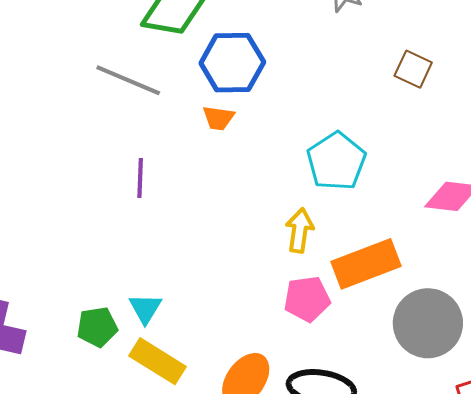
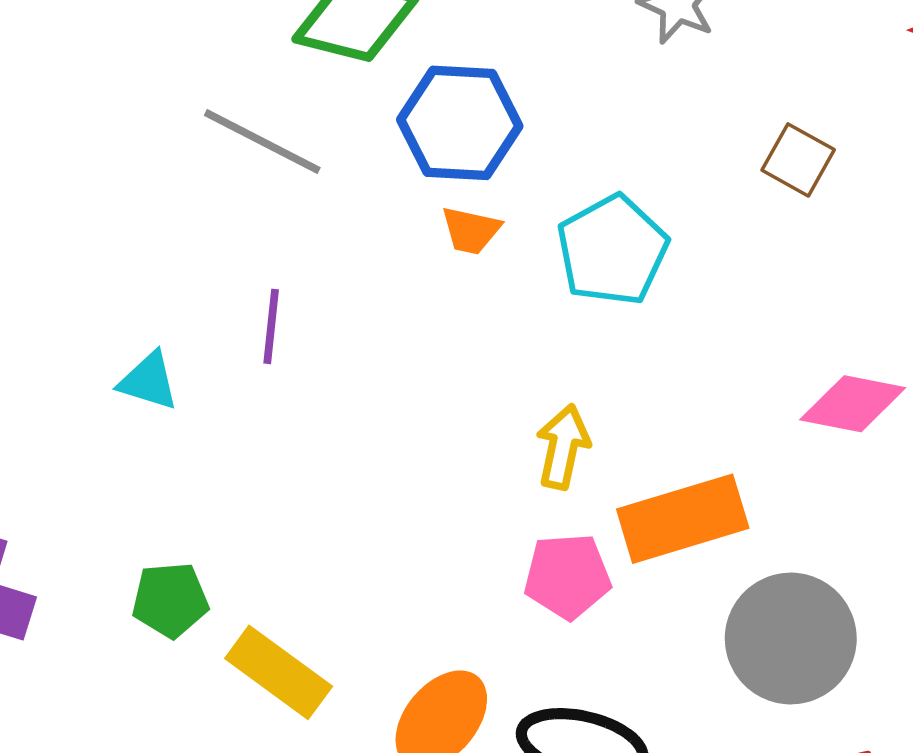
orange trapezoid: (218, 118) -> (471, 230), moved
cyan pentagon: (336, 161) -> (612, 250), moved
cyan triangle: (145, 308) -> (149, 381), moved, turned -48

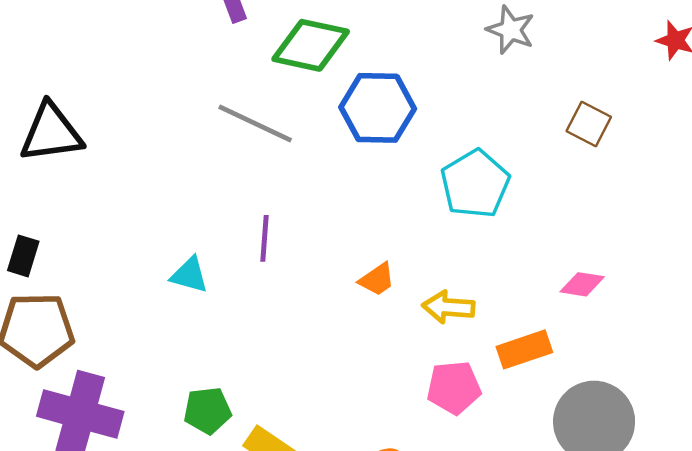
orange trapezoid: (471, 230) -> (377, 279), moved, turned -45
pink diamond: (853, 404) -> (582, 284), moved, size x0.7
yellow arrow: (563, 447) -> (448, 307), turned -96
orange rectangle: (683, 519) -> (524, 349), size x0.7

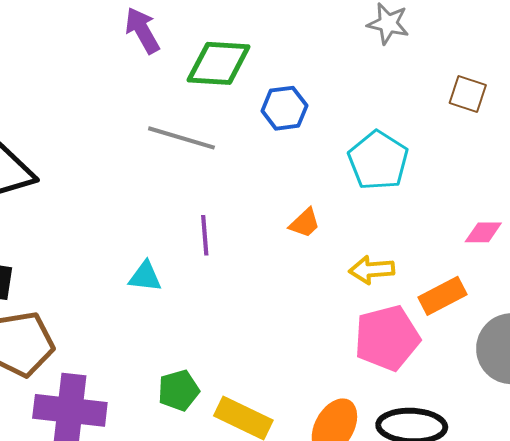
blue hexagon: (378, 108) -> (284, 108), size x0.7
orange trapezoid: (377, 279) -> (305, 223), moved
pink pentagon: (454, 388) -> (387, 338), size x1.4

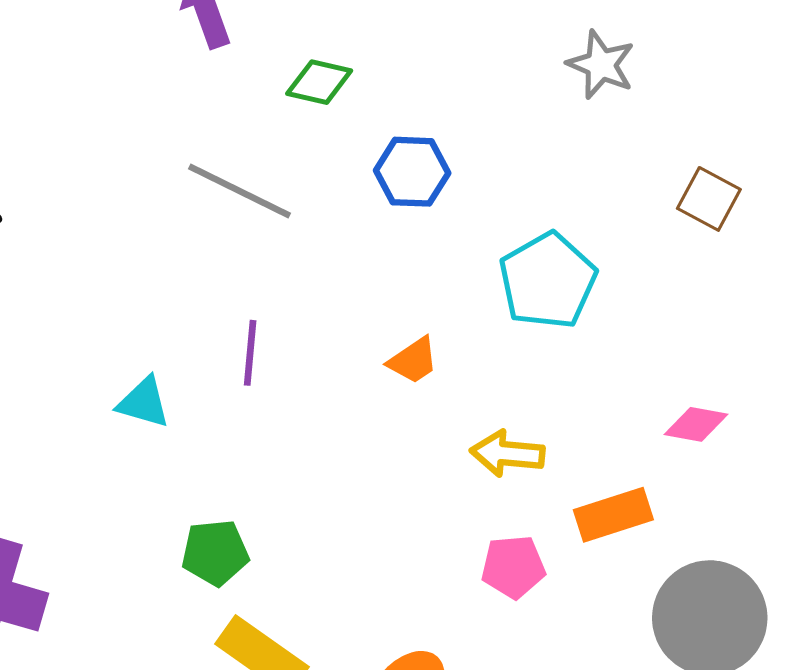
green diamond: (219, 63) -> (319, 82), size x0.6
pink pentagon: (387, 338) -> (513, 567), size x0.6
green pentagon: (179, 390) -> (215, 553), moved

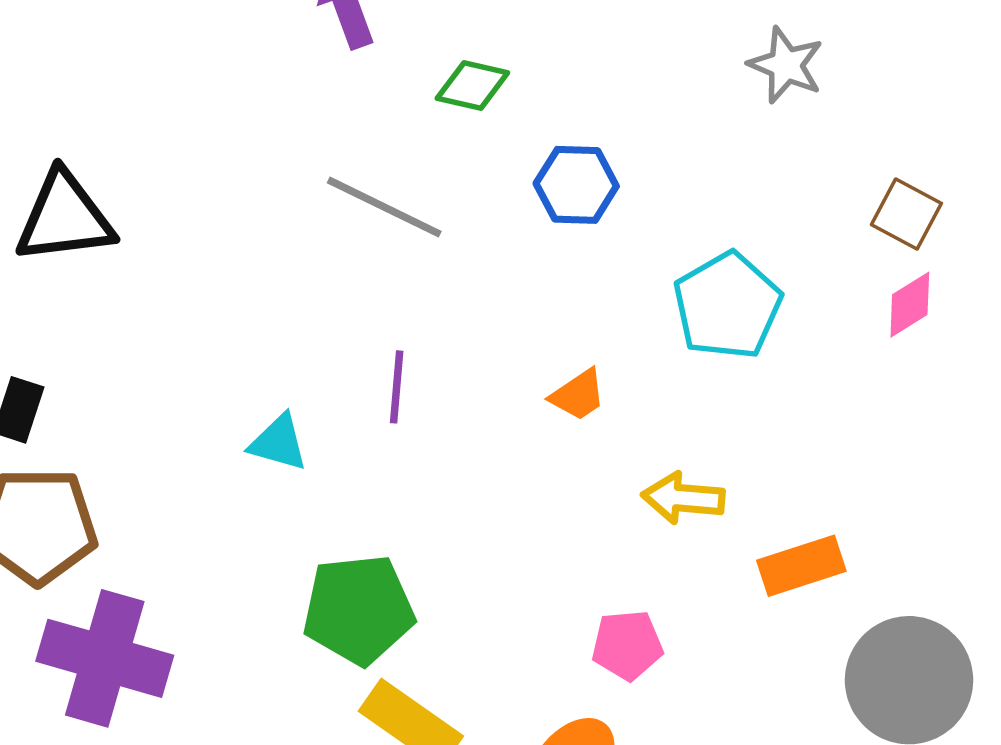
pink diamond: (696, 424) -> (910, 305), moved, turned -42
green pentagon: (215, 553) -> (358, 609), size x1.5
pink pentagon: (513, 567) -> (627, 645), moved

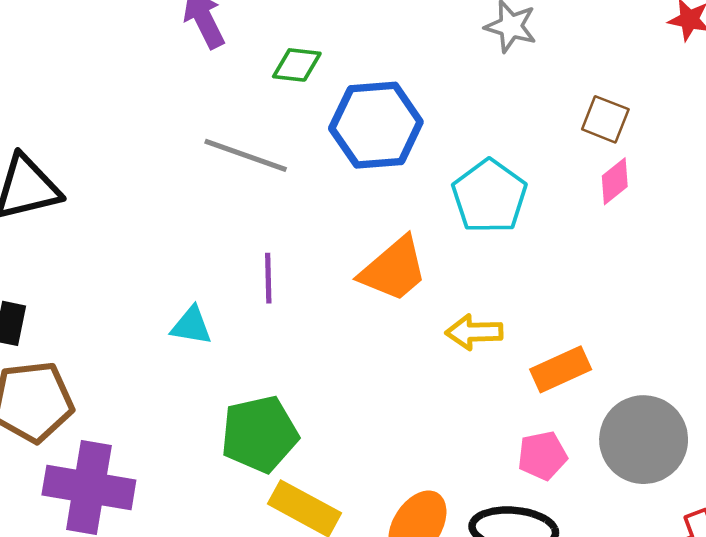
blue hexagon: (576, 185) -> (376, 125), size x1.6
orange trapezoid: (578, 395) -> (394, 269), size x1.8
pink pentagon: (627, 645) -> (542, 456), moved

